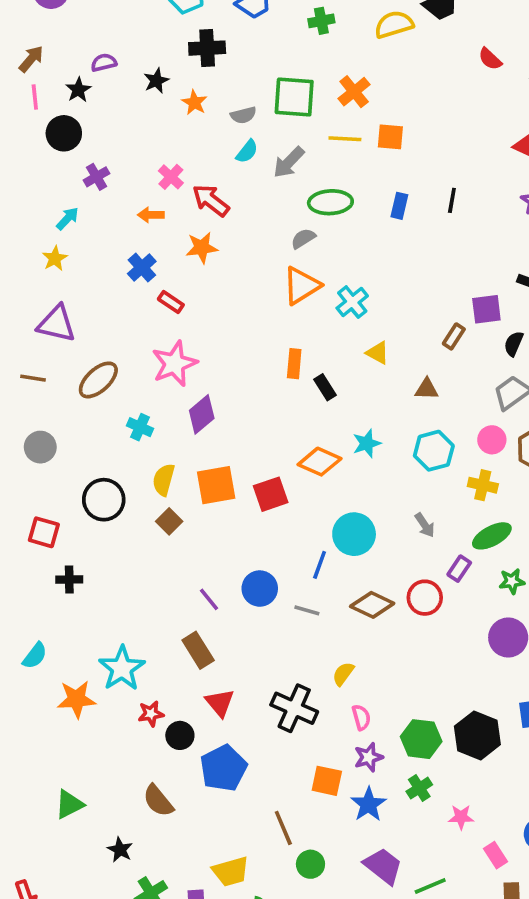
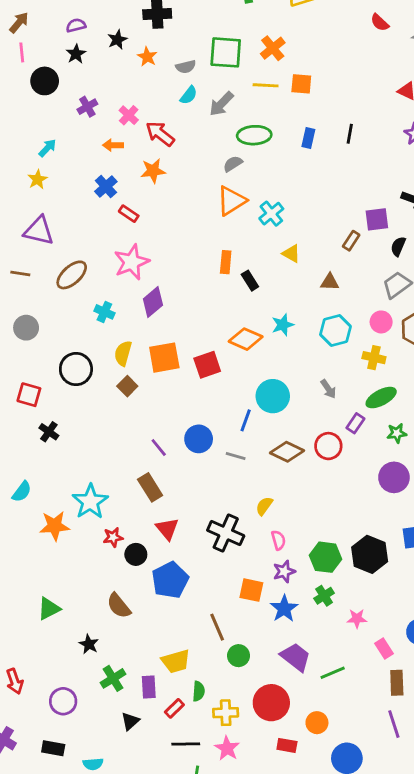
black star: (78, 90) -> (76, 54), moved
purple cross: (96, 177) -> (87, 107), moved
black cross: (69, 579) -> (49, 432), turned 36

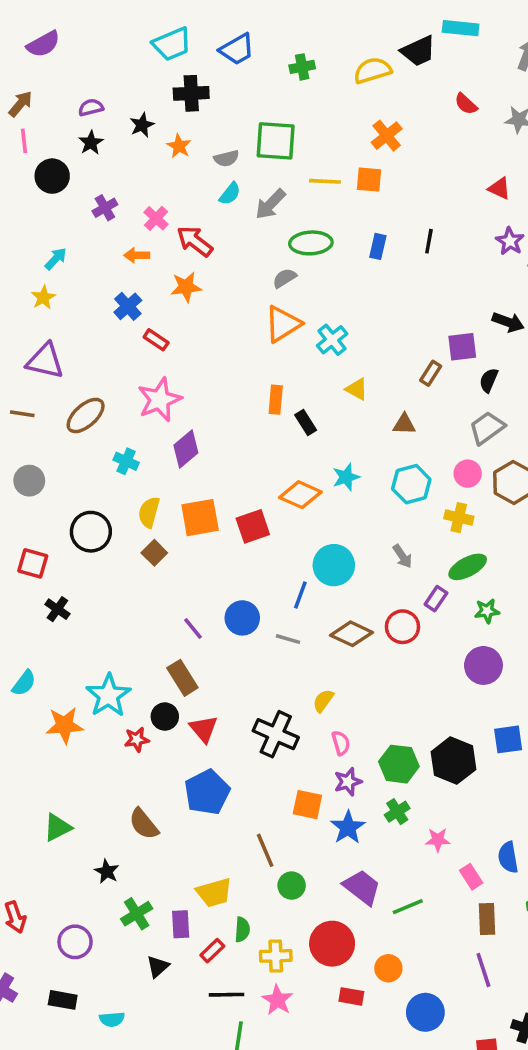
orange cross: (273, 48) -> (387, 136), moved
black circle: (136, 554) -> (165, 717), moved

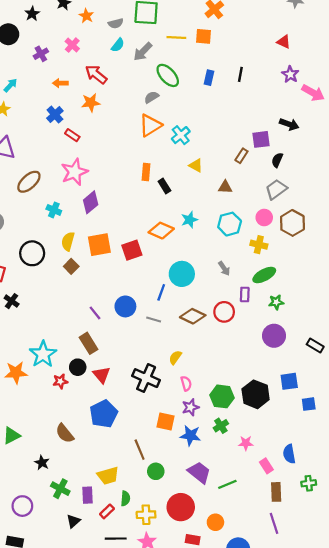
pink cross: (156, 218) -> (72, 45), moved
green ellipse: (311, 243) -> (168, 75), turned 50
purple rectangle: (436, 599) -> (245, 295), turned -32
blue star: (348, 827) -> (190, 436), turned -30
green cross: (137, 914) -> (60, 489), turned -30

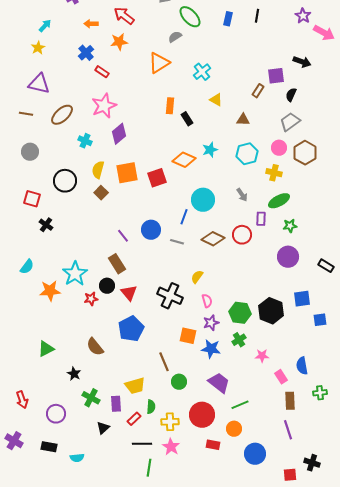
orange triangle: (150, 125) -> (159, 63), moved
green line: (227, 484) -> (240, 405), moved

